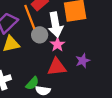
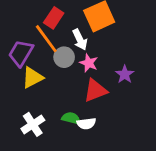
white arrow: (55, 25) -> (80, 40), size x0.7
green semicircle: (32, 83) -> (71, 118), turned -104

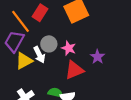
orange line: (46, 39) -> (21, 21), moved
white arrow: (80, 40) -> (39, 55), moved

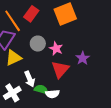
white arrow: (39, 55) -> (30, 79), moved
red triangle: (74, 70) -> (60, 69), turned -30

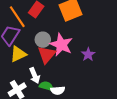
pink star: (56, 49) -> (61, 45), size x1.6
red triangle: (60, 69) -> (47, 55), moved

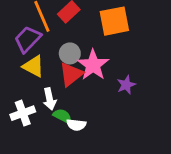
yellow triangle: (18, 54) -> (33, 66), turned 42

